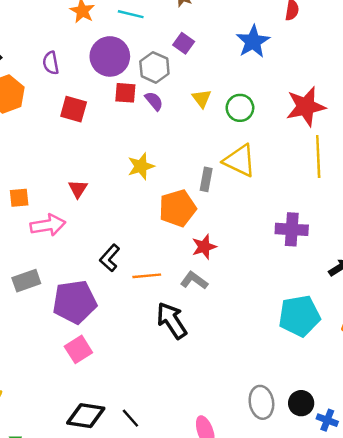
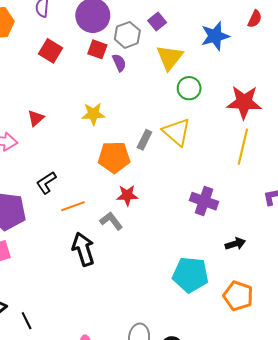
yellow triangle: (202, 98) -> (170, 57), moved, size x1.6
orange line: (147, 276) -> (73, 206), turned -30

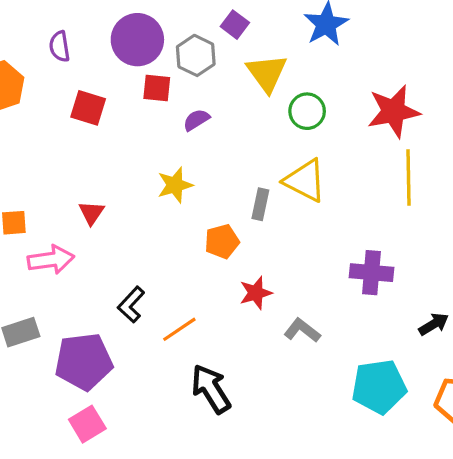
purple semicircle: (119, 63) -> (196, 120), moved, turned -84
orange pentagon: (114, 157) -> (222, 241), size x0.7
gray L-shape: (111, 221) -> (302, 330), moved

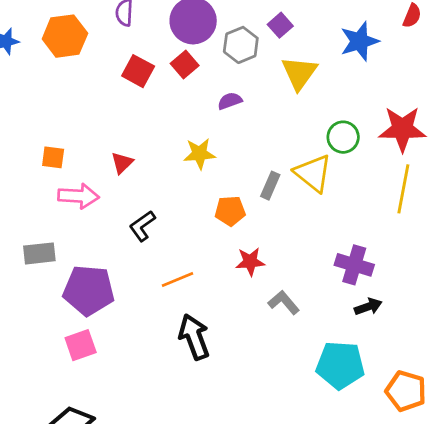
red square: (157, 88) -> (185, 64), moved, turned 32
green circle: (307, 111) -> (343, 137), moved
black L-shape: (131, 305) -> (142, 226), moved
black arrow: (434, 324) -> (368, 307), moved

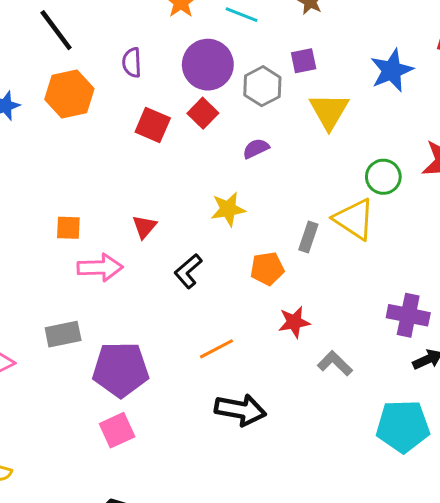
purple square: (280, 25) -> (304, 61), turned 35
black L-shape: (142, 226) -> (188, 271), moved
black arrow: (194, 337) -> (240, 410), turned 126

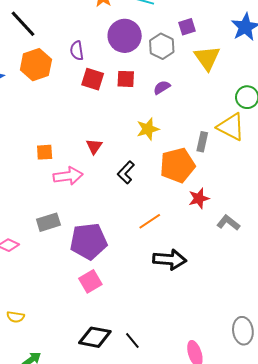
purple semicircle: (132, 63) -> (77, 51), moved
red square: (203, 113) -> (126, 79), moved, turned -36
orange pentagon: (267, 269) -> (177, 165), size x1.6

